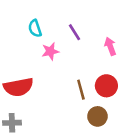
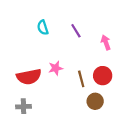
pink star: (50, 51) -> (56, 68), moved

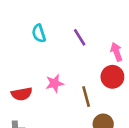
red circle: (103, 76) -> (112, 77), moved
red semicircle: (29, 77) -> (22, 94), size x0.7

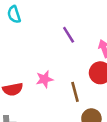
cyan semicircle: (39, 33) -> (14, 14), moved

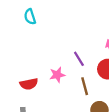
purple line: (69, 35) -> (79, 59), moved

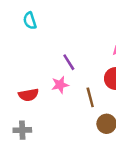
purple line: (79, 59) -> (69, 62), moved

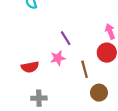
gray cross: (22, 130) -> (39, 98), moved

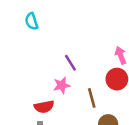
red semicircle: (30, 67) -> (44, 107), moved

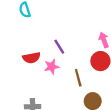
red semicircle: (44, 107) -> (31, 58), moved

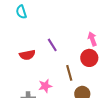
pink star: (52, 67) -> (45, 86), moved

